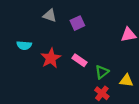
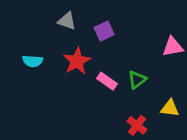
red star: (51, 58) -> (77, 61), moved
green triangle: (102, 72) -> (137, 80), moved

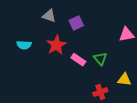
green triangle: (137, 80) -> (100, 59), turned -32
red cross: (137, 125) -> (100, 92), turned 32

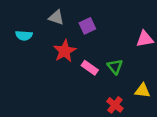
cyan semicircle: (24, 45) -> (24, 35), moved
red cross: (100, 92) -> (115, 105), turned -32

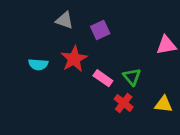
cyan semicircle: (24, 35) -> (38, 64), moved
red cross: (115, 105) -> (124, 103), moved

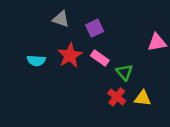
pink rectangle: (103, 78) -> (100, 58), moved
yellow triangle: (164, 104) -> (143, 98), moved

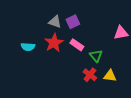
gray triangle: (61, 19) -> (55, 22), moved

